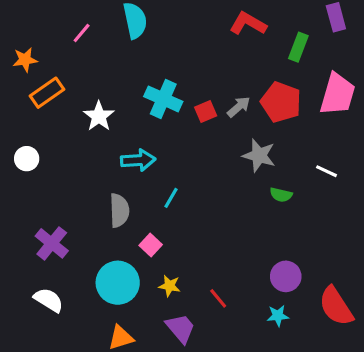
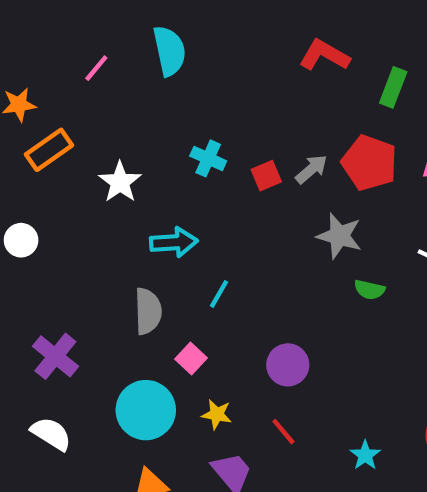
cyan cross: (163, 99) -> (208, 158), size x0.7
purple circle: (286, 276) -> (288, 365), moved
cyan star: (278, 316) -> (365, 455), turned -30

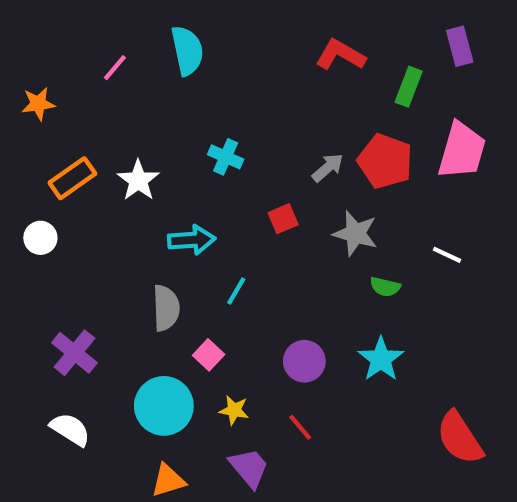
orange rectangle: (49, 150) -> (72, 178), moved
red square: (266, 176) -> (283, 219), moved
cyan star: (365, 455) -> (381, 359), moved, size x1.5

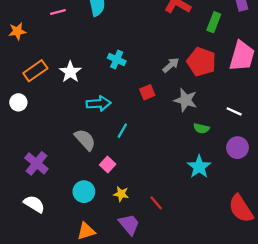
pink line: (115, 68) -> (58, 12), turned 35
gray semicircle: (166, 308) -> (85, 140), turned -40
purple circle: (304, 361) -> (238, 148), moved
cyan circle: (164, 406) -> (84, 192), size x0.7

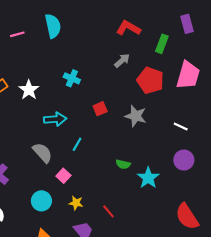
gray arrow: (171, 65) -> (122, 61), moved
green semicircle: (201, 128) -> (123, 164), moved

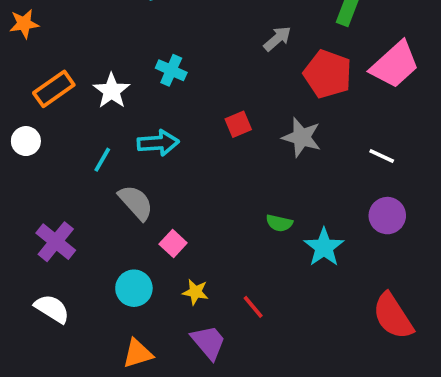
pink trapezoid: (188, 75) -> (395, 65), turned 32
cyan cross: (72, 78) -> (171, 70), moved
cyan line: (77, 144) -> (102, 160), moved

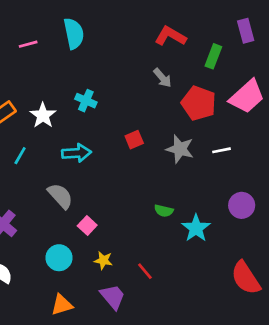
gray arrow: (277, 39) -> (162, 78), turned 90
white line: (382, 156) -> (222, 150), moved, turned -36
cyan line: (102, 160) -> (20, 156), moved

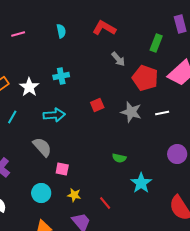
cyan semicircle: (74, 33) -> (61, 31), moved, size x0.6
red L-shape: (170, 36) -> (104, 28), moved
cyan cross: (86, 101) -> (61, 76), turned -35
pink square: (87, 226) -> (62, 169), turned -32
cyan star: (196, 228) -> (141, 183), moved

